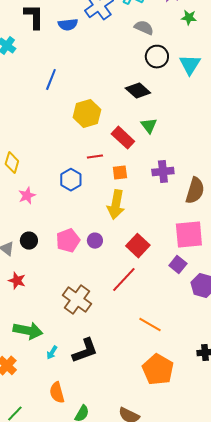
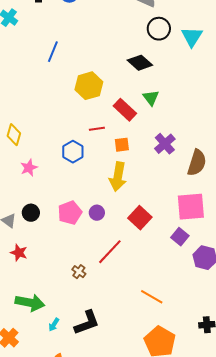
purple cross: (163, 172) -> (165, 144), turned -35
red line: (124, 280) -> (110, 252), moved
brown cross: (77, 300) -> (79, 272), size x0.5

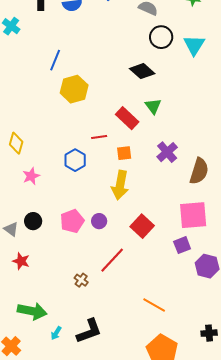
yellow hexagon: (89, 86) -> (74, 89), moved
purple square: (180, 237) -> (182, 245), turned 30

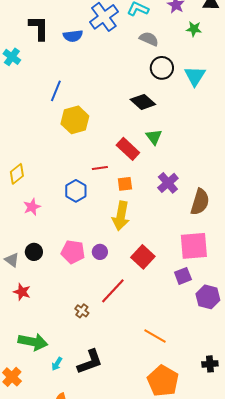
yellow diamond: (16, 143) -> (17, 174), turned 35
pink pentagon: (72, 221) -> (73, 252), turned 30

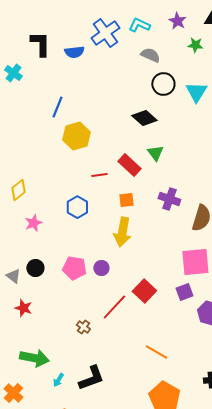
red line: (100, 168) -> (99, 175), moved
purple cross: (168, 183) -> (169, 199), turned -30
red square: (143, 257) -> (144, 291), moved

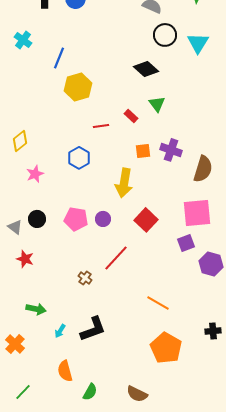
cyan cross: (13, 73) -> (23, 40), moved
red rectangle: (129, 165) -> (131, 116), size x0.6
orange square: (126, 200) -> (143, 151), moved
red square: (144, 291) -> (146, 220), moved
green arrow: (34, 358) -> (36, 309), size x0.7

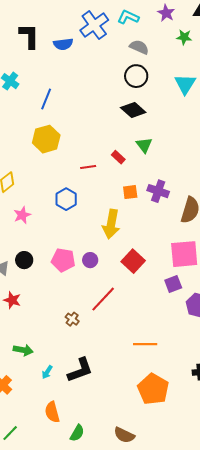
black circle: (165, 35) -> (136, 76), moved
yellow hexagon: (78, 87) -> (46, 139), moved
orange line: (158, 303) -> (145, 344), turned -30

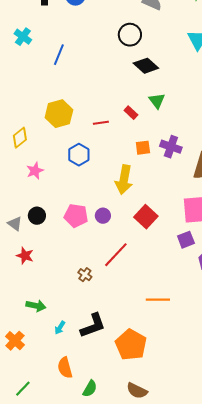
black circle: (136, 76) -> (130, 35), moved
yellow hexagon: (46, 139) -> (59, 114), moved
orange pentagon: (153, 389) -> (131, 345), moved

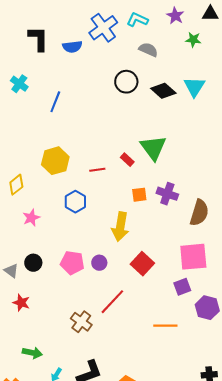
black diamond: (146, 66) -> (163, 91), moved
green triangle: (157, 101) -> (153, 148), size x1.6
brown cross: (85, 275) -> (81, 322), size x1.5
orange line: (158, 300) -> (165, 326), moved

